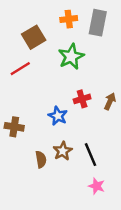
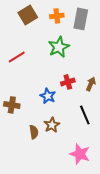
brown square: (34, 37) -> (28, 15), moved
black line: (91, 155) -> (85, 115), moved
pink star: (97, 186) -> (80, 154), size x1.5

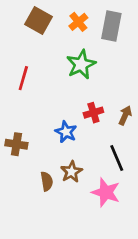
brown square: (28, 15) -> (38, 20), turned -30
orange cross: (57, 16) -> (78, 22), turned -32
red line: (17, 57) -> (23, 78), turned -42
pink star: (80, 154) -> (106, 192), moved

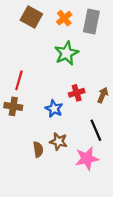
red line: (23, 78) -> (19, 80), moved
brown cross: (16, 144) -> (13, 106), moved
brown star: (71, 172) -> (59, 141), turned -30
pink star: (106, 192) -> (87, 158), turned -30

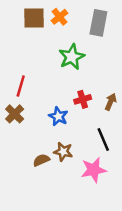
brown square: (31, 17) -> (34, 18), turned -30
orange cross: (64, 18) -> (60, 17), moved
brown cross: (13, 106) -> (15, 114), turned 36
brown semicircle: (38, 149) -> (41, 160), turned -105

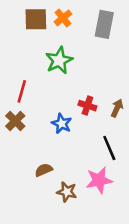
green star: (72, 57) -> (59, 60), moved
red cross: (83, 99) -> (87, 106), turned 35
brown star: (63, 152) -> (67, 192), moved

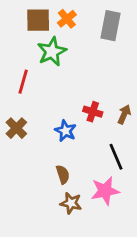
green star: (59, 60) -> (52, 52), moved
red line: (22, 91) -> (23, 82), moved
brown semicircle: (44, 170) -> (63, 174), moved, turned 96

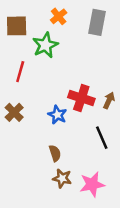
brown square: (38, 20) -> (17, 26), moved
red cross: (93, 112) -> (81, 98), size x1.5
pink star: (105, 191) -> (92, 184), moved

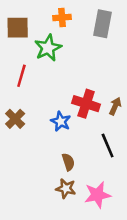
orange cross: (59, 16) -> (62, 17), turned 35
brown semicircle: (55, 153) -> (68, 162), moved

